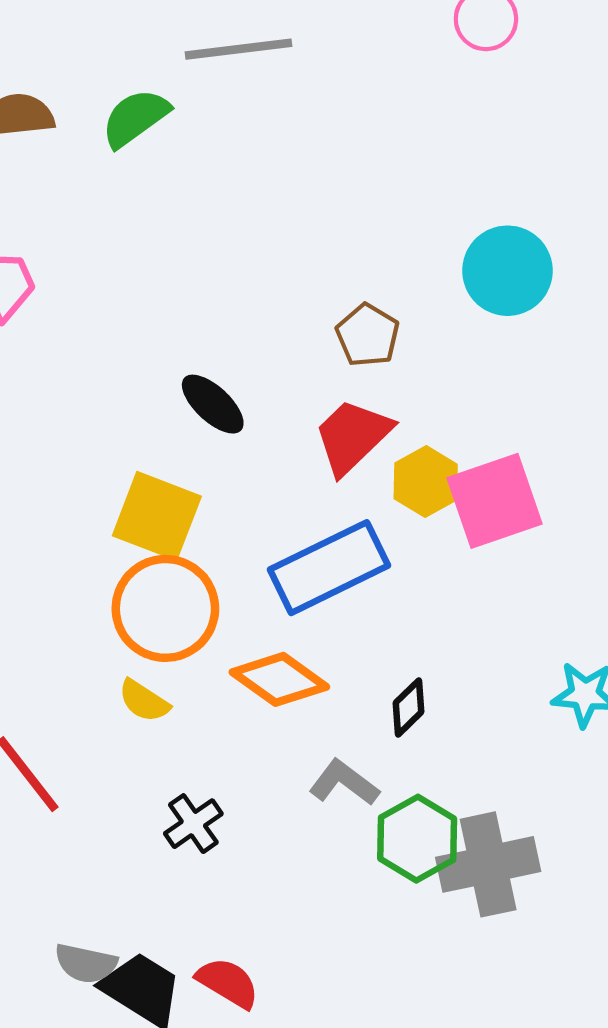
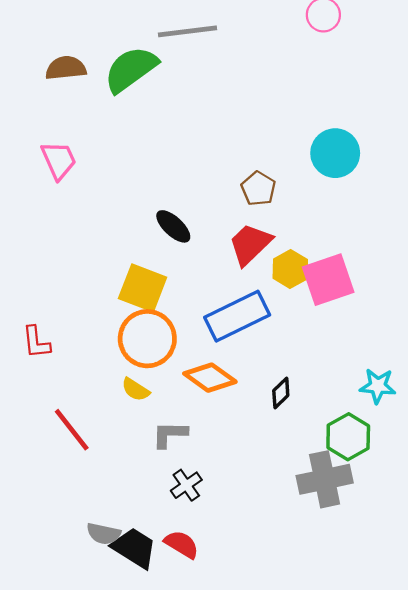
green semicircle: (135, 118) -> (131, 69), size x1.4
gray L-shape: (344, 783) -> (170, 434), moved, turned -36
black cross: (193, 824) -> (186, 485), moved
green hexagon: (417, 839) -> (348, 437), moved

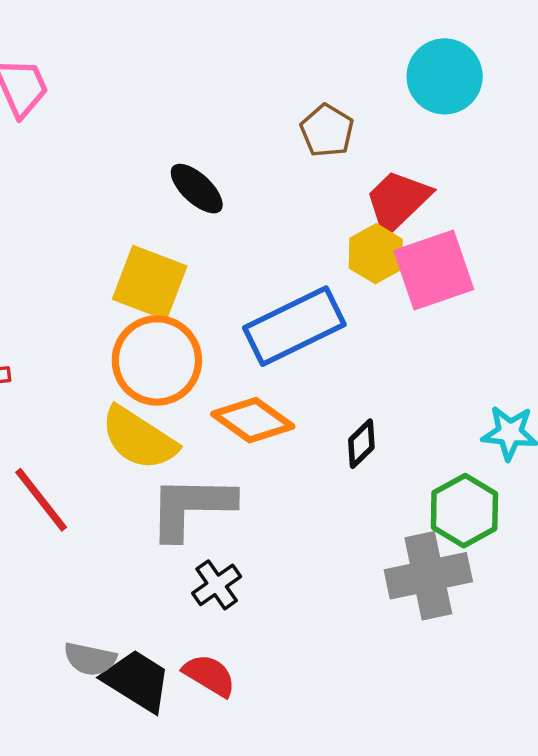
red trapezoid: (250, 244) -> (398, 201), moved
yellow semicircle: (135, 389) -> (139, 438), size x1.8
gray L-shape: (170, 434) -> (191, 507), size x1.6

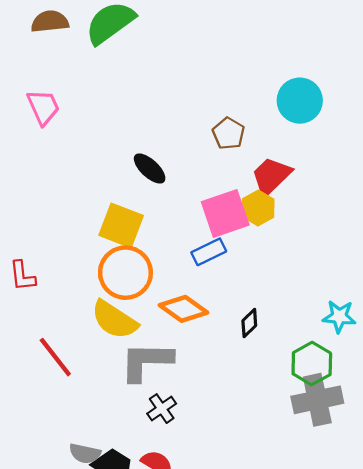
pink square: (434, 270) -> (225, 213), moved
blue rectangle: (294, 326) -> (209, 252), size x0.6
gray cross: (428, 576) -> (317, 400), moved

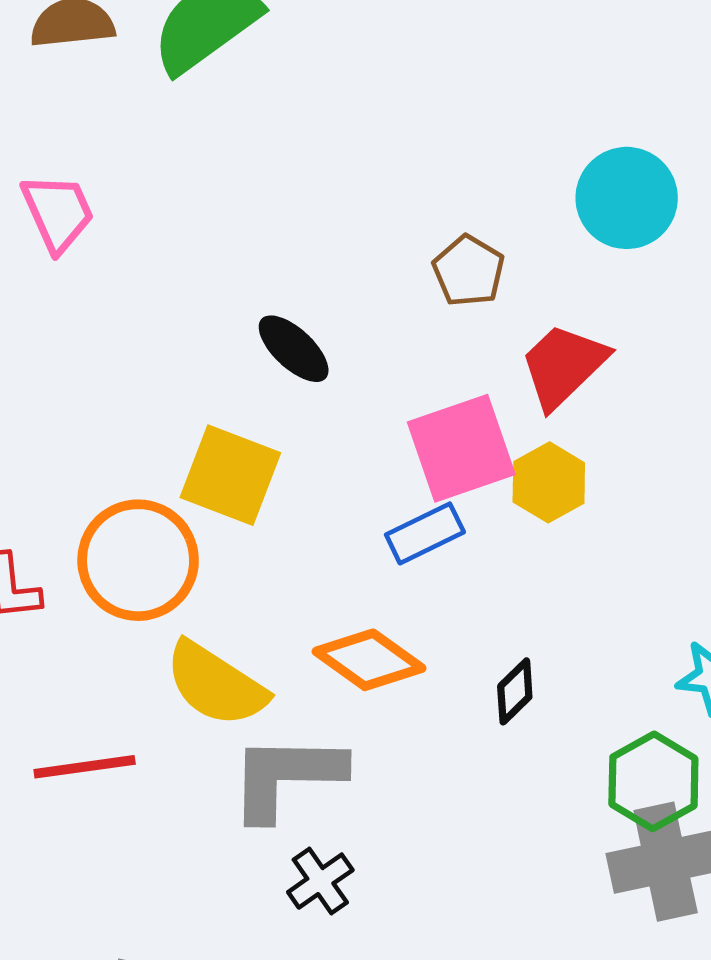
yellow hexagon: (258, 208) -> (549, 482), moved
orange circle: (125, 273) -> (138, 560), moved
red line: (55, 357) -> (85, 767), turned -60

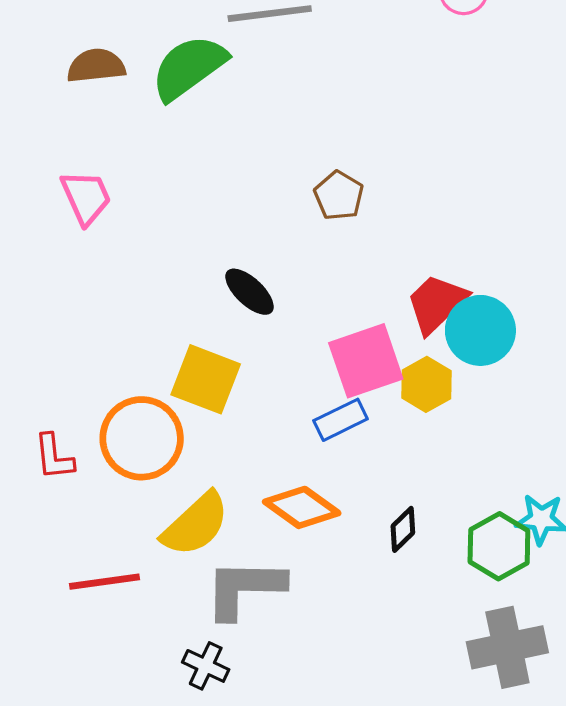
cyan circle: (627, 198) -> (480, 330), moved
brown pentagon: (469, 271) -> (339, 196), moved
yellow semicircle: (216, 684) -> (196, 524), turned -76
green hexagon: (653, 781) -> (499, 546), moved
black cross: (320, 881) -> (206, 666), moved, turned -30

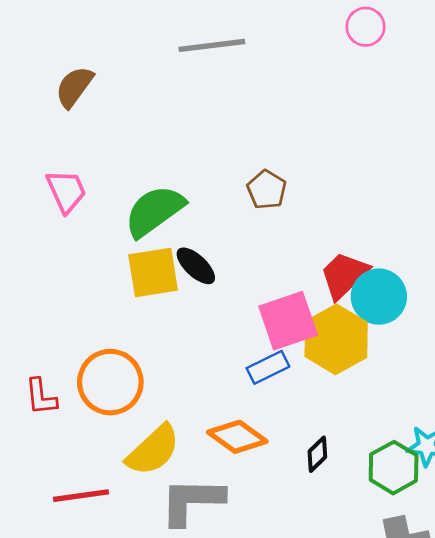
brown semicircle: (96, 66) -> (74, 87), turned -48
green semicircle: (189, 67) -> (154, 211), moved
yellow square: (206, 379) -> (153, 273), moved, turned -30
yellow hexagon: (426, 384) -> (336, 339), size x1.6

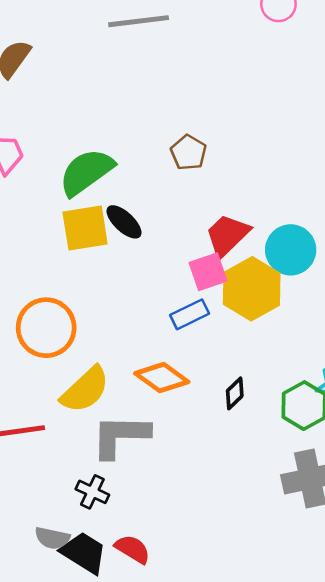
red trapezoid: (344, 275) -> (227, 235), moved
pink square: (288, 321) -> (208, 272), size x0.7

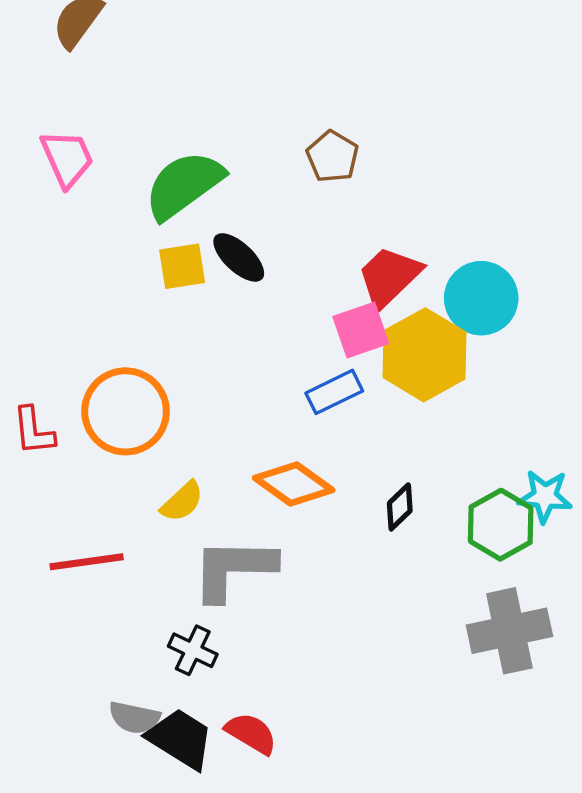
yellow square: (85, 228) -> (182, 266), size x0.7
yellow semicircle: (85, 390) -> (182, 502), size x0.6

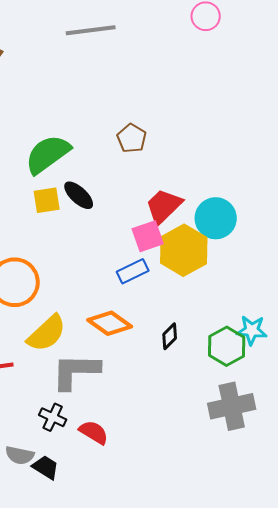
yellow semicircle: (182, 502) -> (47, 333), size x1.6
red semicircle: (251, 733) -> (94, 432), moved
black trapezoid: (180, 739) -> (46, 467), size x0.7

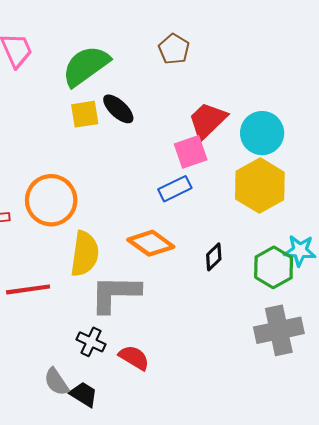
yellow hexagon: (184, 250) -> (260, 186), moved
yellow semicircle: (47, 333) -> (85, 254), turned -39
gray semicircle: (20, 455) -> (56, 382), turned 44

